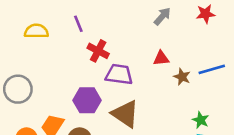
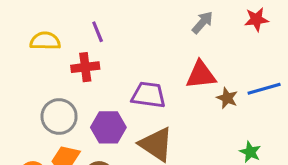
red cross: (98, 51) -> (85, 67), moved, turned -35
red triangle: (161, 58) -> (201, 75), size x1.5
gray circle: (18, 89) -> (59, 117), moved

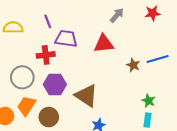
red cross: (85, 67) -> (46, 55), moved
red triangle: (201, 75) -> (104, 44), moved
purple trapezoid: (148, 95) -> (66, 39), moved

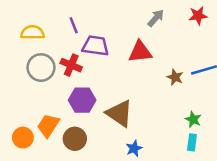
red cross: (46, 55) -> (71, 65), turned 30
gray circle: (22, 77) -> (41, 68), moved

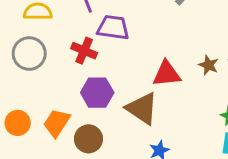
red triangle: (140, 52) -> (167, 74), moved
gray circle: (41, 68) -> (29, 54), moved
orange circle: (23, 138) -> (18, 123), moved

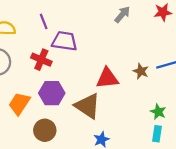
orange trapezoid: (57, 123) -> (19, 104), moved

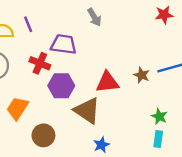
gray arrow: (122, 15) -> (94, 17), moved, turned 108
purple line: (44, 21) -> (28, 24), moved
purple hexagon: (52, 93) -> (61, 86), moved

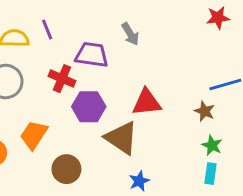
gray arrow: (94, 17) -> (130, 34), moved
brown star: (142, 75) -> (205, 111), moved

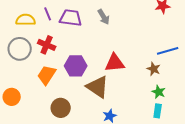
purple trapezoid: (92, 55) -> (71, 18), moved
red cross: (62, 79) -> (47, 45), moved
orange trapezoid: (34, 135) -> (47, 75), moved

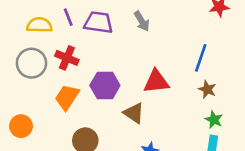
blue line: (168, 51) -> (201, 58), moved, turned -55
brown triangle: (98, 87) -> (134, 113), size x0.7

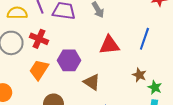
red triangle: (156, 82) -> (109, 45), moved
brown star: (207, 89) -> (139, 75), moved

